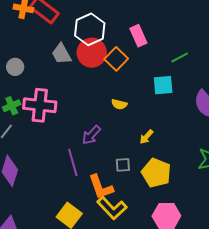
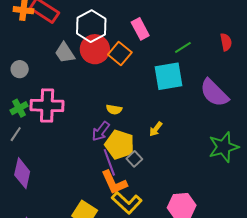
cyan square: (163, 85) -> (169, 76), size x1.4
yellow semicircle: (119, 104) -> (114, 109), moved
purple line: (73, 162) -> (109, 162), moved
gray square: (123, 165) -> (134, 159), turned -35
yellow pentagon: (156, 173) -> (120, 145), moved

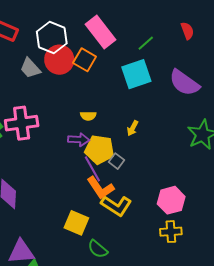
pink rectangle: (140, 29) -> (101, 32), size x1.5
purple arrow: (101, 131) -> (79, 140), turned -115

